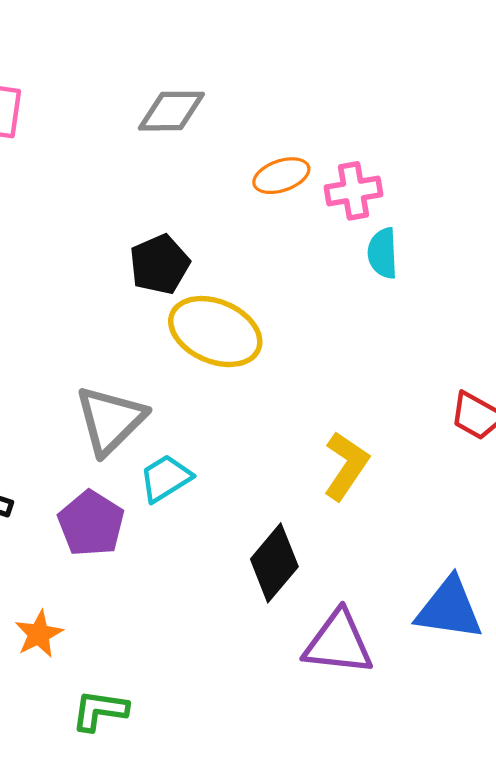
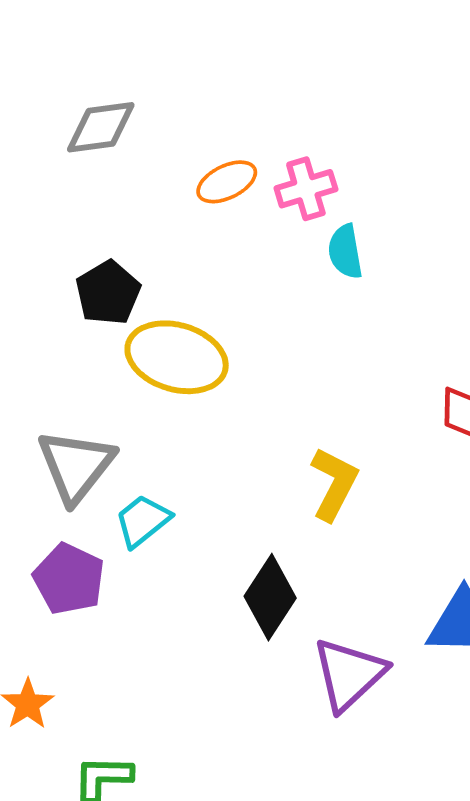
purple triangle: (338, 643) -> (349, 674), turned -42

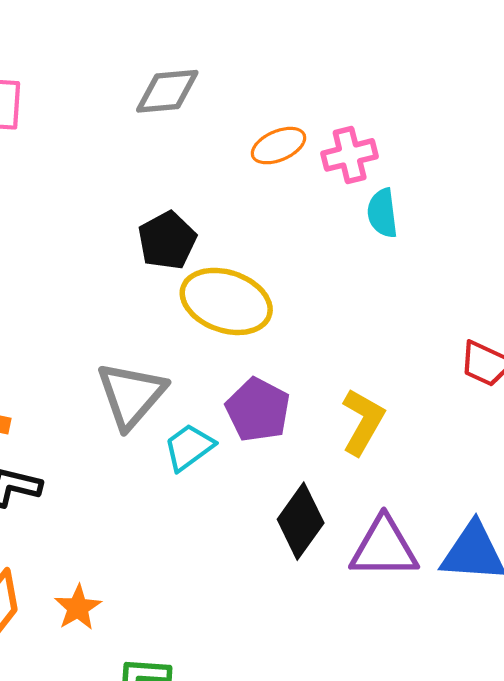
purple pentagon: (69, 579) -> (258, 410), moved
purple triangle: (349, 674) -> (384, 548), moved, turned 40

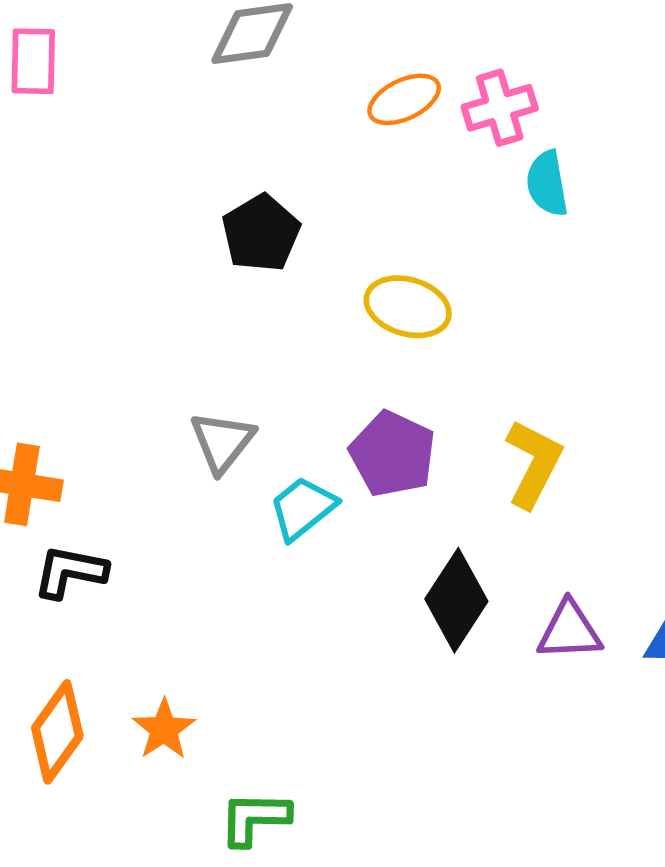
yellow ellipse: (226, 301) -> (408, 307), moved, size x0.7
gray triangle: (131, 395) -> (222, 442), size x0.7
purple triangle: (384, 548) -> (570, 631), size x0.7

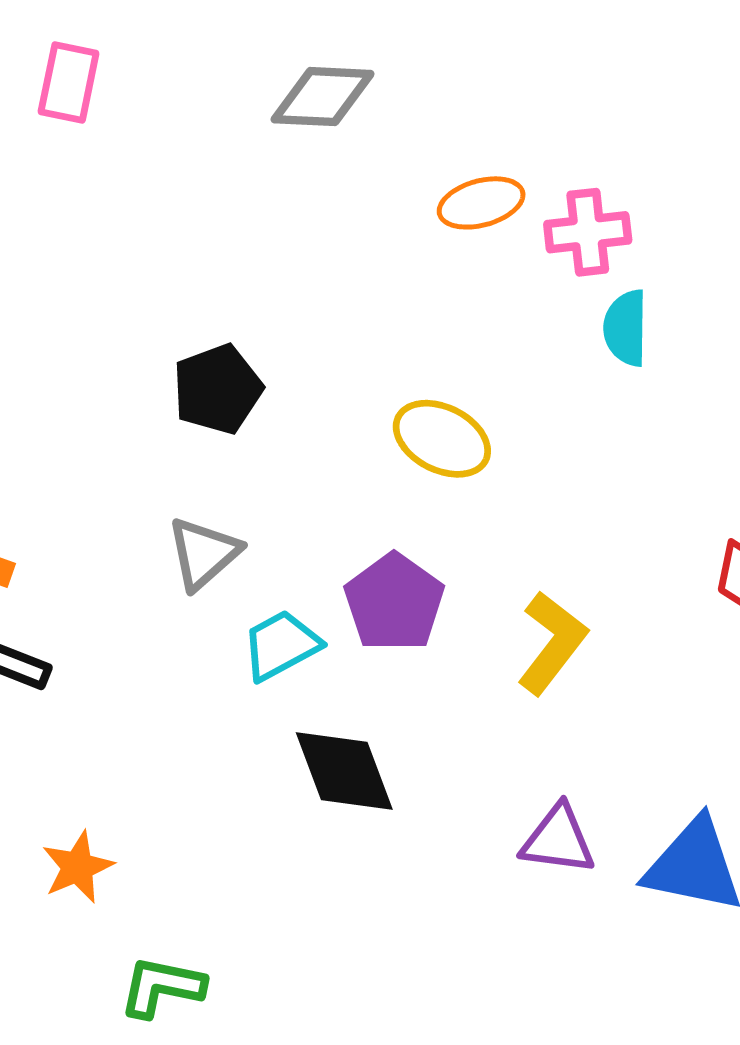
black pentagon: (261, 233) -> (218, 389), moved
black diamond: (456, 600) -> (344, 771), moved, turned -64

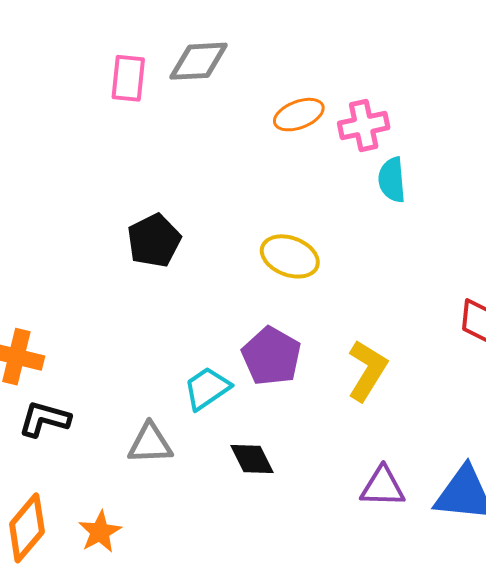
pink rectangle: (69, 82) -> (128, 78), moved
gray triangle: (204, 553) -> (150, 444), moved, turned 45
black diamond: (344, 771) -> (252, 459), size x0.7

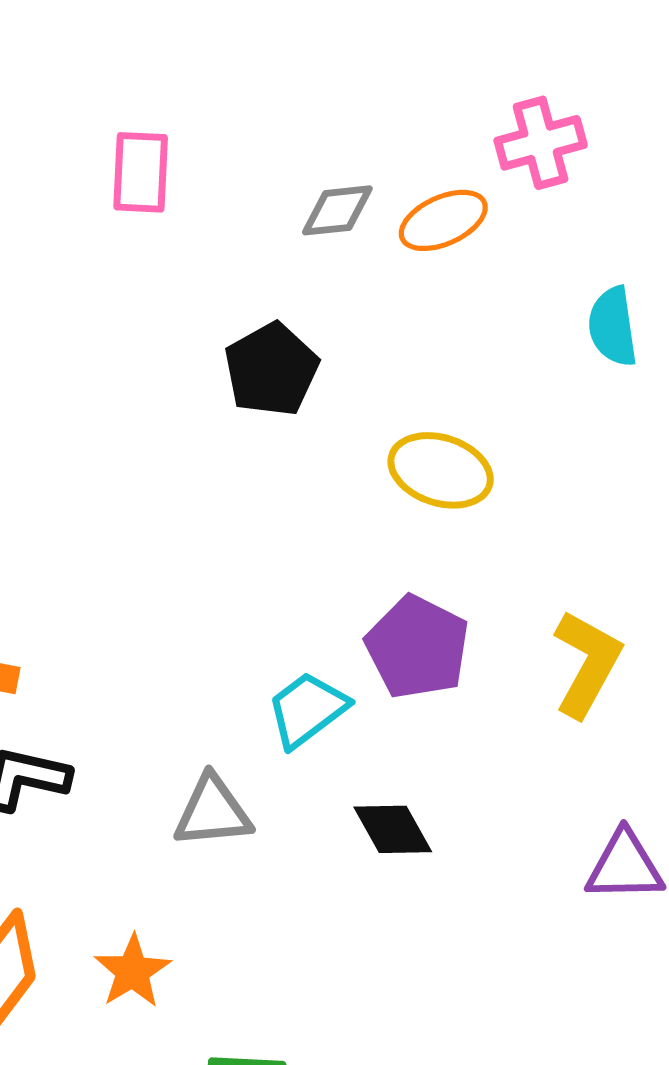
gray diamond: (199, 61) -> (337, 210), moved, size x0.7
pink cross: (364, 125) -> (541, 143), moved
black pentagon: (154, 241) -> (271, 370), moved

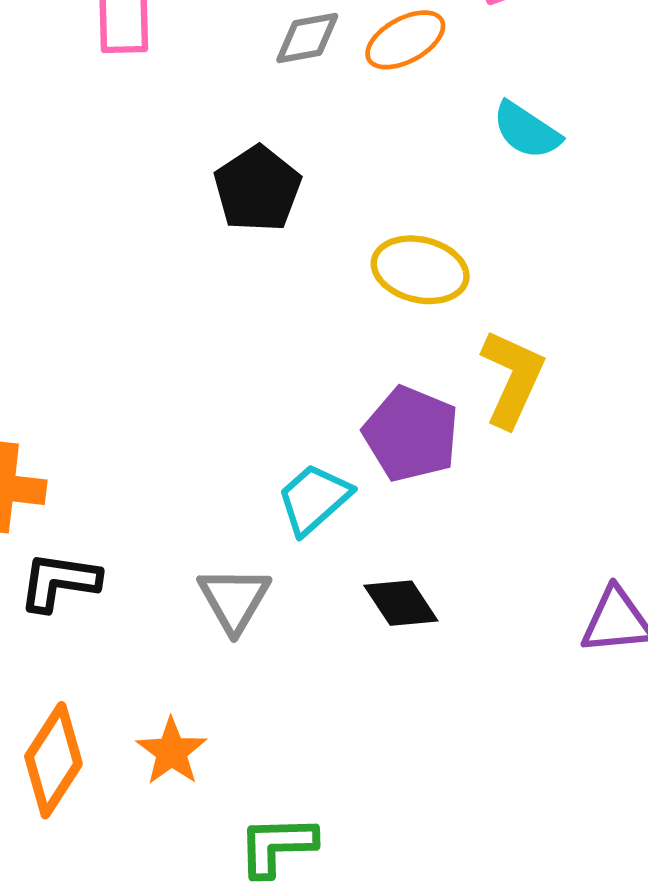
cyan semicircle: (613, 327) -> (527, 130), moved, turned -44
yellow L-shape: (587, 664) -> (512, 378), moved
gray triangle: (213, 812) -> (234, 599), turned -50

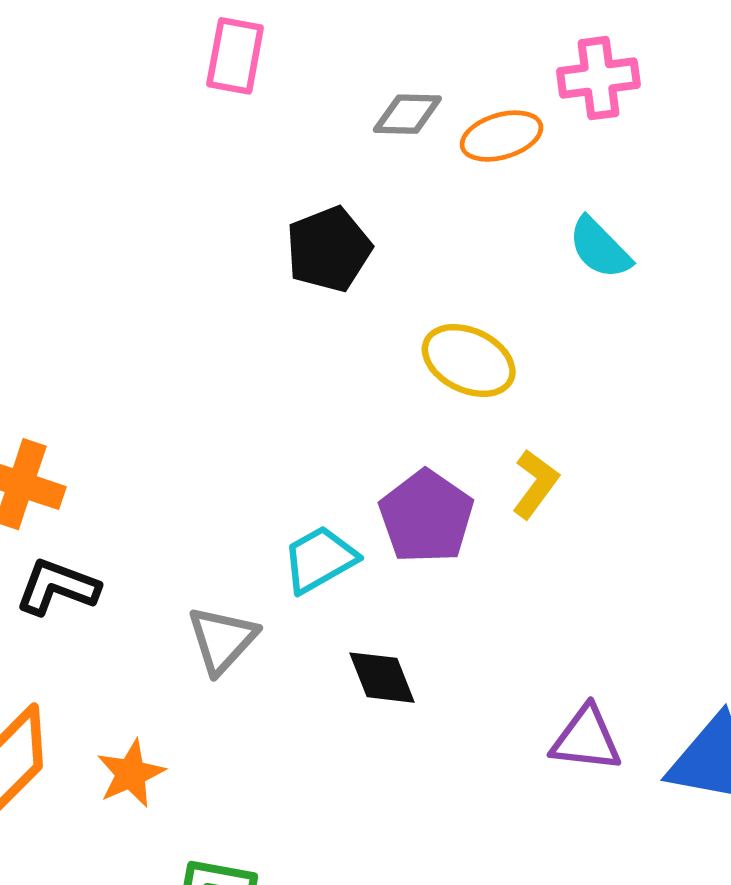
yellow L-shape: (512, 378) -> (535, 484), size x0.7

